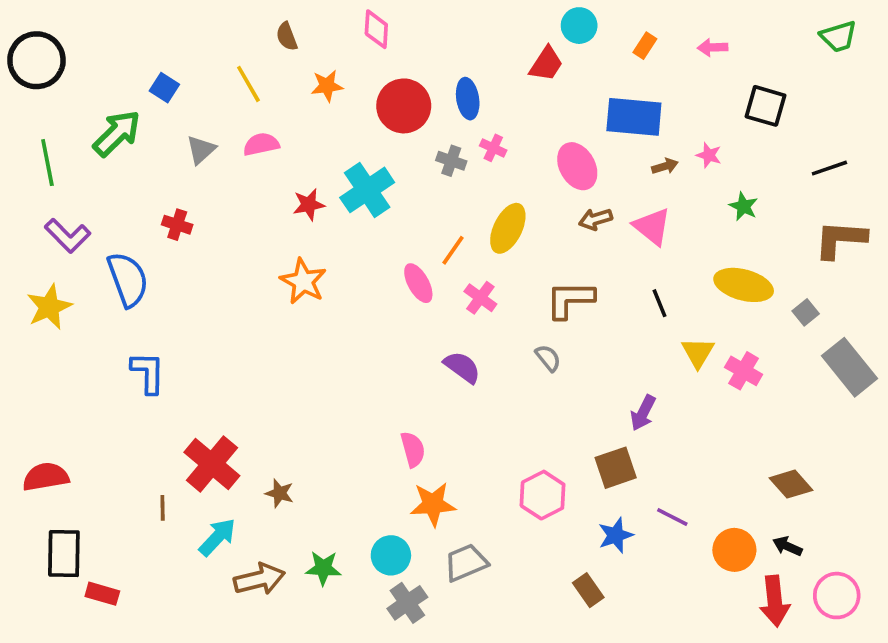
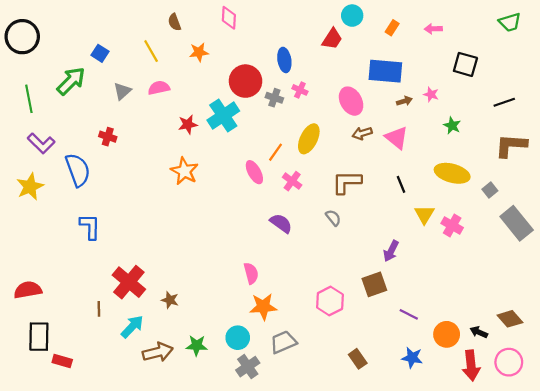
red circle: (404, 106) -> (246, 81), moved
brown diamond: (791, 484) -> (510, 319), moved
blue star: (616, 535) -> (412, 358), moved, turned 30

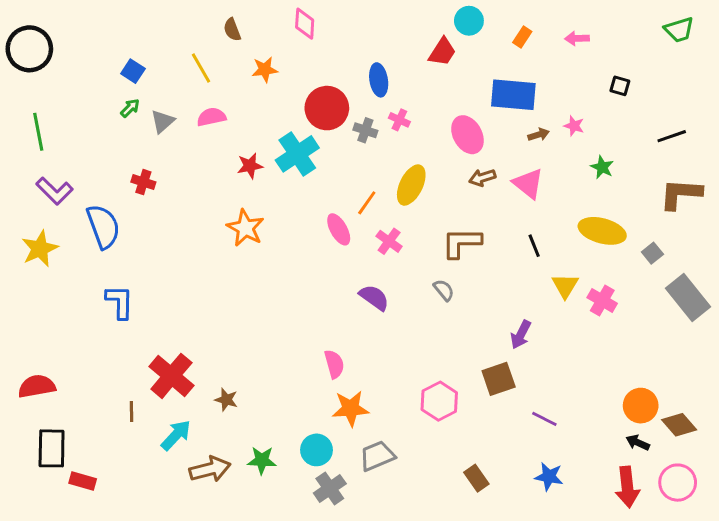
black square: (465, 64) -> (620, 86), size x0.6
green arrow: (71, 81) -> (130, 108), moved, size x0.5
orange circle: (447, 334) -> (641, 406), moved

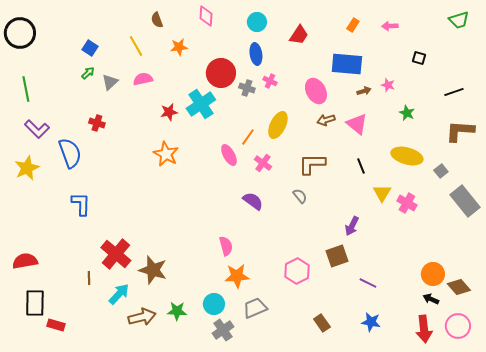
cyan circle: (469, 21) -> (257, 22), moved
brown star: (226, 400) -> (153, 270), size x1.8

